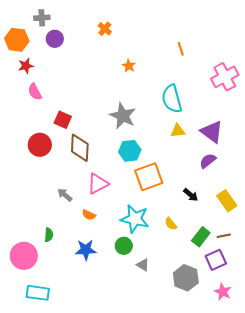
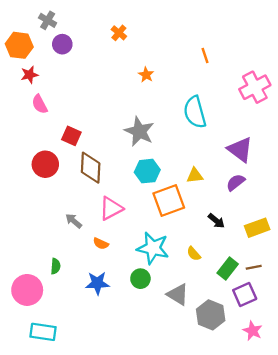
gray cross: (42, 18) -> (48, 20), turned 35
yellow triangle: (178, 131) -> (195, 176), moved
yellow rectangle: (227, 201) -> (257, 228), turned -75
gray triangle: (143, 265) -> (178, 294), moved, size x1.5

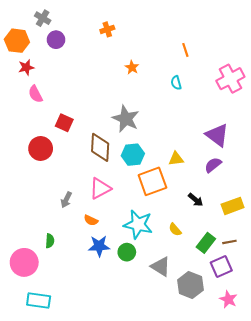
orange cross: (119, 33) -> (107, 29), turned 32
cyan semicircle: (195, 112) -> (176, 83), moved, size x0.5
brown diamond: (91, 168) -> (100, 147), moved
gray arrow: (74, 221) -> (66, 200), turned -105
blue star: (97, 283) -> (99, 246), moved

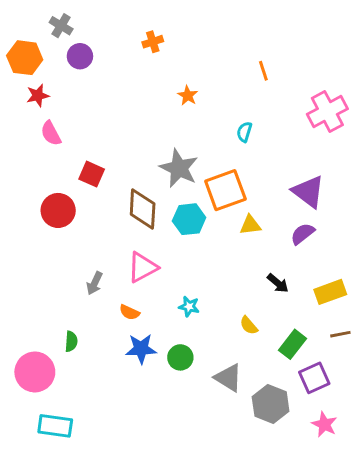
cyan semicircle: (176, 83) -> (244, 132), moved, turned 32
orange square: (152, 181) -> (225, 190), moved
cyan star: (138, 224) -> (189, 307), moved, size x0.5
brown line: (229, 242) -> (340, 334), moved

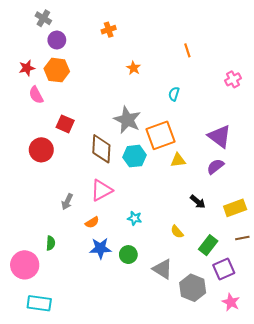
orange hexagon: (25, 58) -> (57, 70), moved
pink cross: (327, 112) -> (233, 79), size x0.6
orange semicircle: (129, 312) -> (92, 222), turned -56

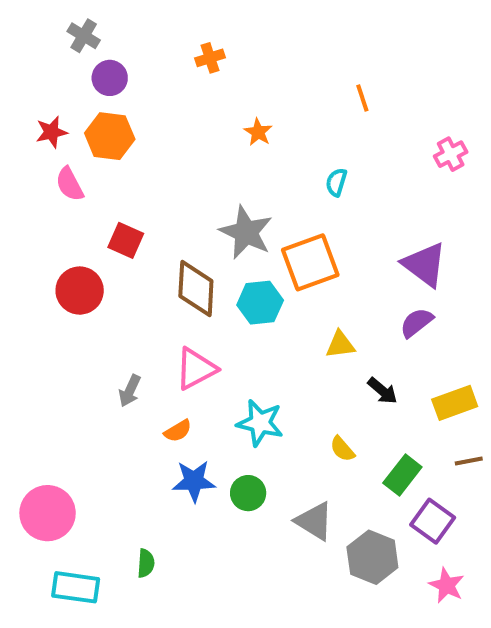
yellow triangle: (178, 160) -> (340, 345), moved
cyan star: (135, 218) -> (260, 423), size x1.6
green semicircle: (51, 243) -> (146, 563), moved
purple square: (224, 269) -> (433, 521), turned -30

